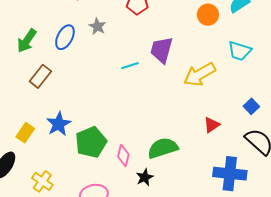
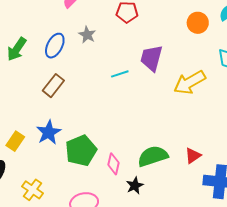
brown rectangle: (40, 76) -> (53, 86), moved
red triangle: (212, 125) -> (193, 156), moved

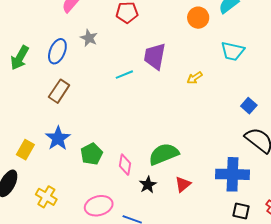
yellow arrow: (190, 83) -> (195, 78), size x0.5
green pentagon: (81, 151) -> (92, 154), size x0.7
red triangle: (193, 156) -> (183, 184), moved

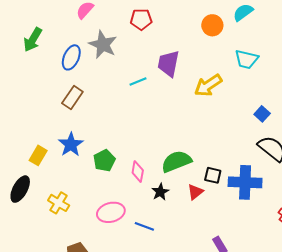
gray star: (89, 38) -> (103, 45), size x1.6
green arrow: (20, 58) -> (33, 40), moved
yellow arrow: (195, 78) -> (208, 85), size x1.8
black square: (241, 211) -> (213, 175), moved

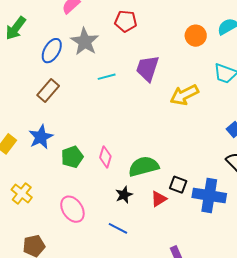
cyan line: (138, 81) -> (107, 77), moved
pink diamond: (138, 172) -> (105, 157), moved
pink ellipse: (111, 212) -> (72, 209), turned 64
blue line: (144, 226) -> (118, 228), moved

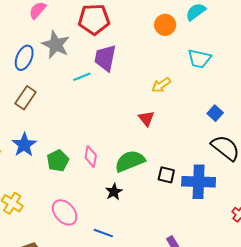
red pentagon: (126, 21) -> (94, 19), size x1.4
purple trapezoid: (148, 68) -> (105, 58), moved
yellow arrow: (184, 95) -> (161, 85), size x0.7
red triangle: (159, 199) -> (146, 119), moved, turned -30
blue line: (118, 228) -> (103, 233), moved

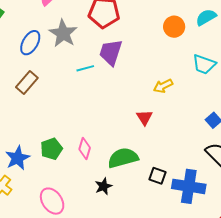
blue star: (24, 145) -> (18, 158), moved

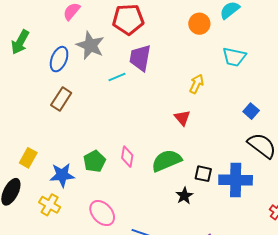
yellow arrow: (163, 86) -> (197, 84), turned 150
blue star: (18, 158) -> (62, 175), turned 30
black star: (103, 186) -> (184, 196), moved

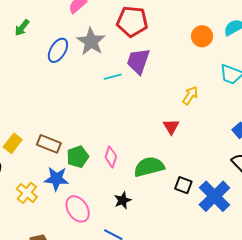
green arrow: (20, 42) -> (22, 28), size x0.7
brown rectangle: (61, 99) -> (49, 144), moved, turned 70
blue star: (62, 175) -> (56, 179), moved
blue cross: (236, 180) -> (214, 196), turned 36
black star: (184, 196) -> (123, 200), moved

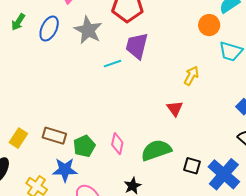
orange circle: (202, 36) -> (209, 25), moved
blue ellipse: (58, 50) -> (49, 29), moved

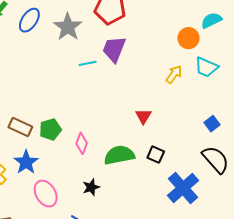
yellow arrow: (191, 76) -> (174, 74), moved
green pentagon: (84, 146) -> (50, 129), moved
black square: (192, 166) -> (156, 155), moved
blue star: (65, 170) -> (26, 162), turned 30

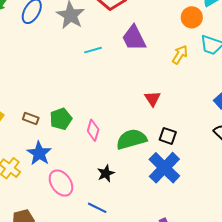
purple trapezoid: (114, 49) -> (134, 38), moved, turned -44
brown rectangle: (20, 127) -> (31, 119), size x0.7
blue cross: (183, 188) -> (164, 168), moved

